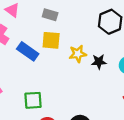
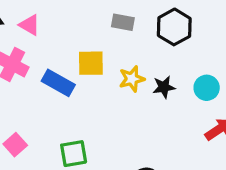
gray rectangle: (50, 15) -> (123, 22), moved

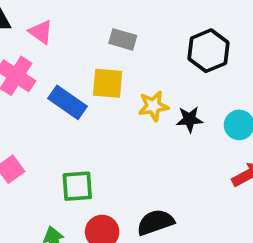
gray rectangle: (123, 22) -> (123, 39), moved

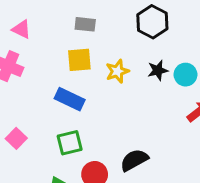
blue rectangle: (68, 102) -> (70, 99), moved
black star: (190, 119) -> (158, 70), moved

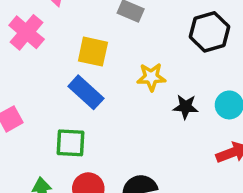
yellow square: (79, 60) -> (93, 52), moved
black star: (158, 70) -> (186, 107), moved

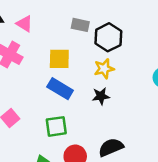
black hexagon: (209, 32) -> (108, 37), moved
black star: (186, 107) -> (101, 96), moved

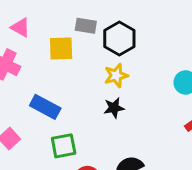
yellow square: (59, 59) -> (61, 49), moved
blue rectangle: (60, 89) -> (45, 107), moved

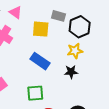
blue rectangle: (45, 107) -> (40, 61), moved

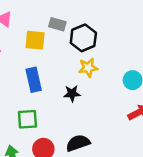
yellow star: (75, 51) -> (88, 68), moved
blue rectangle: (40, 61) -> (34, 80), turned 42

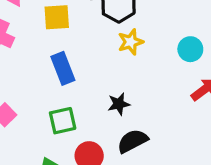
black star: (72, 94) -> (119, 104), moved

